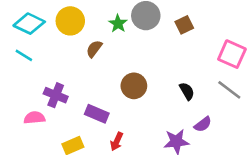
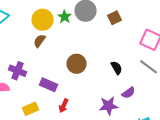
yellow circle: (70, 21) -> (43, 20), moved
brown semicircle: (94, 49) -> (40, 41), moved

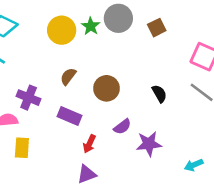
brown semicircle: (40, 41) -> (68, 76), moved
purple semicircle: (129, 93) -> (122, 127), moved
yellow rectangle: (31, 109) -> (22, 148), moved, turned -63

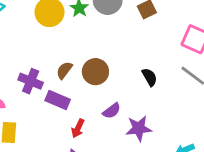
brown semicircle: (68, 76) -> (64, 70), moved
purple cross: (29, 98) -> (31, 81), moved

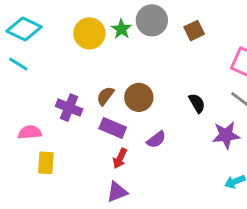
purple rectangle: (58, 100) -> (113, 128), moved
purple star: (139, 128) -> (226, 135), moved

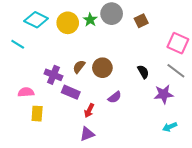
cyan diamond: (24, 29) -> (36, 20), moved
purple rectangle: (113, 128) -> (71, 92), moved

